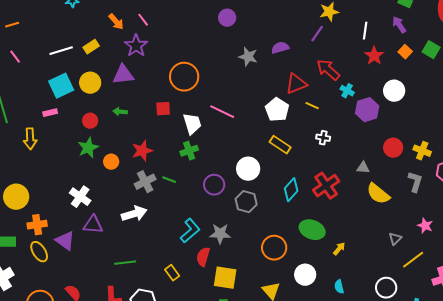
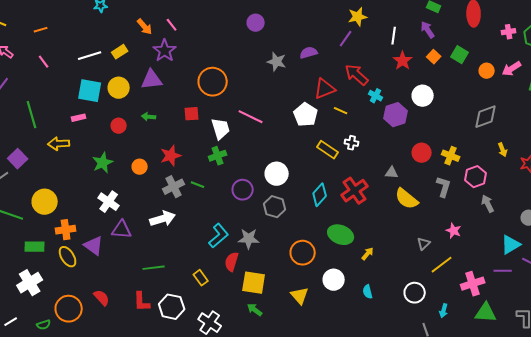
cyan square: (61, 86) -> (90, 91), turned 35
yellow arrow: (30, 139) -> (59, 144), turned 90
yellow rectangle: (280, 145) -> (328, 150), moved
green star: (88, 148) -> (103, 163), moved

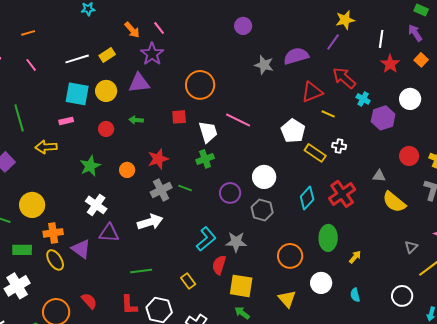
purple semicircle: (309, 53) -> (296, 56), size x1.4
white pentagon: (306, 115) -> (293, 131), moved
green ellipse: (341, 235) -> (328, 238), turned 70

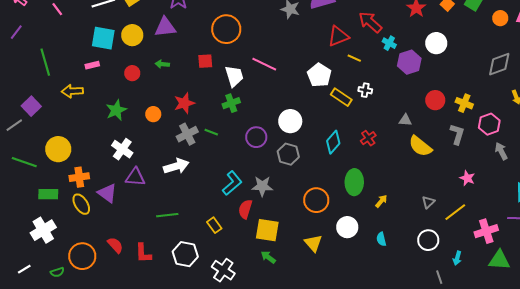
red cross: (342, 194) -> (368, 138), size x0.6
gray triangle: (411, 247) -> (428, 202), moved
red L-shape: (129, 305) -> (143, 253), moved

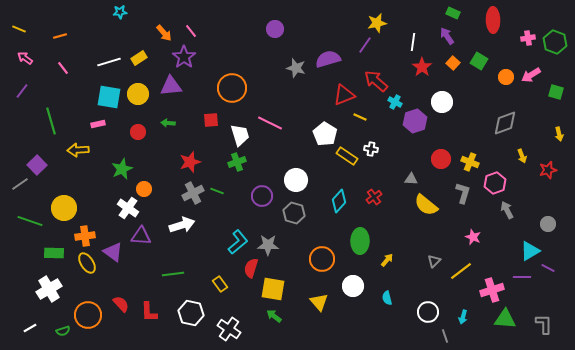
orange circle: (153, 114) -> (144, 189), moved
white circle: (428, 240) -> (428, 312), moved

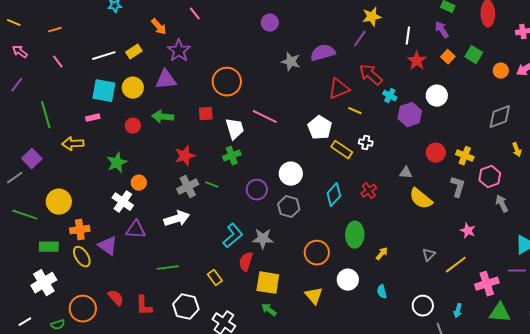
pink line: (191, 31) -> (195, 14), moved
green arrow: (168, 123) -> (163, 117), size x1.5

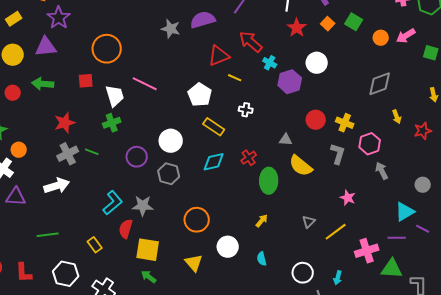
yellow rectangle: (342, 150) -> (214, 127), moved
cyan diamond: (334, 195) -> (214, 162), turned 35
green ellipse: (355, 235) -> (269, 181), moved
green triangle: (500, 313) -> (392, 269), moved

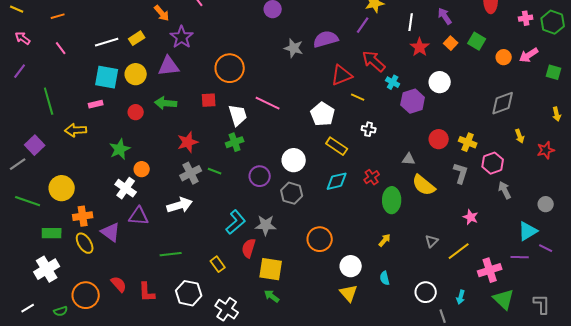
yellow triangle: (194, 263) -> (349, 293), moved
green triangle: (392, 269) -> (504, 299), moved, turned 40

